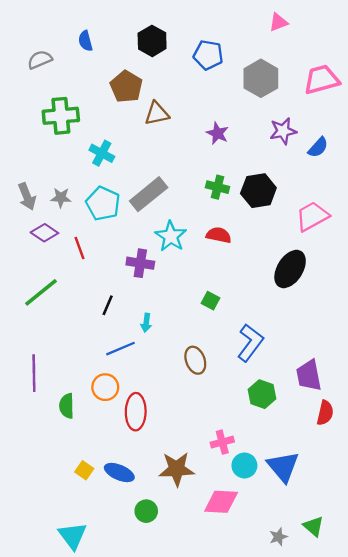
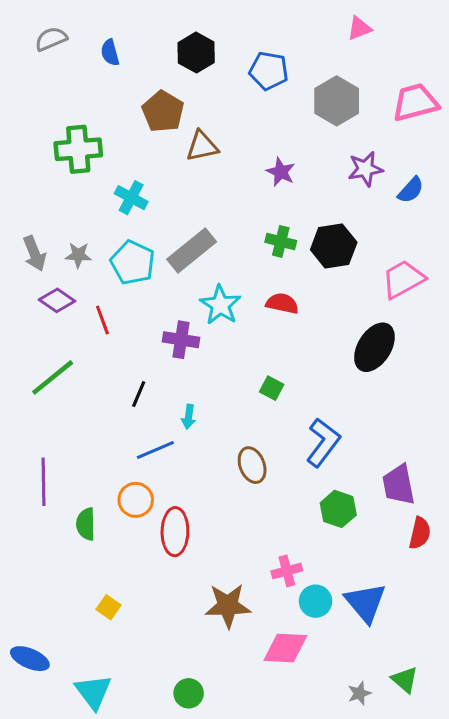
gray semicircle: (40, 60) -> (51, 39), moved
blue ellipse: (119, 473) -> (30, 659), moved
green circle: (146, 511) -> (189, 693), moved

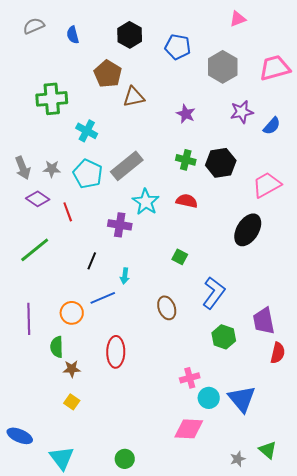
orange circle: (136, 500) -> (72, 313), moved
brown star: (228, 606) -> (72, 369), moved, size x0.6

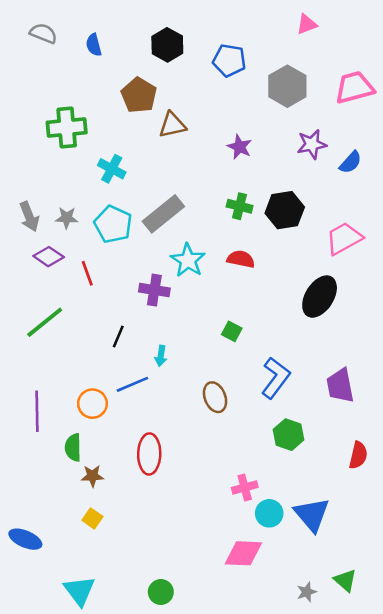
gray semicircle: (34, 26) -> (43, 33), turned 45
purple trapezoid: (264, 321) -> (340, 386), moved
blue ellipse: (20, 436) -> (25, 539), moved

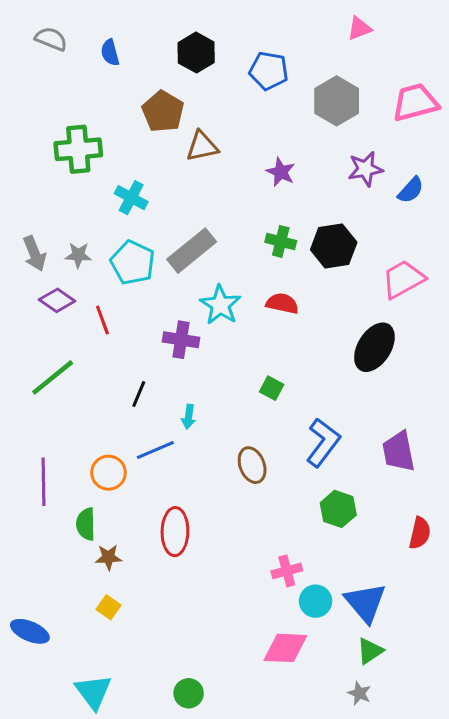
green triangle: (345, 580) -> (370, 651), moved, turned 45
gray star: (307, 592) -> (359, 693), turned -30

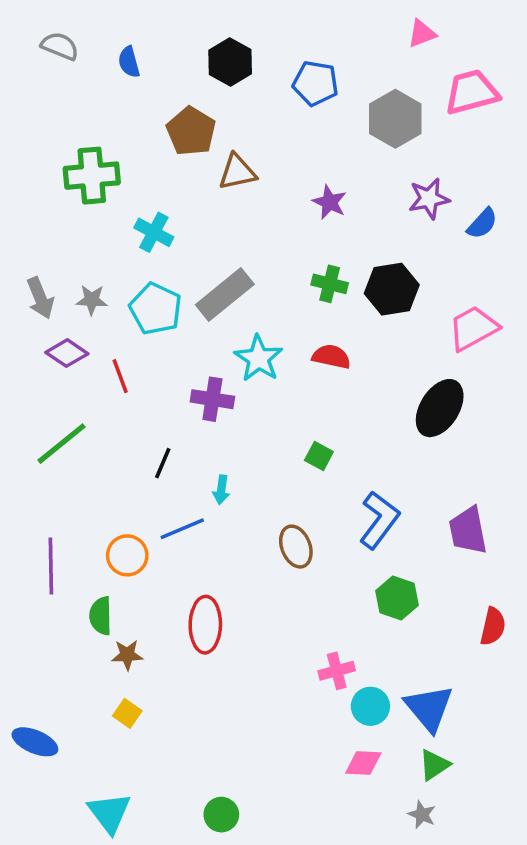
pink trapezoid: (415, 102) -> (472, 92), moved
pink diamond: (285, 648) -> (363, 763), moved, size x0.7

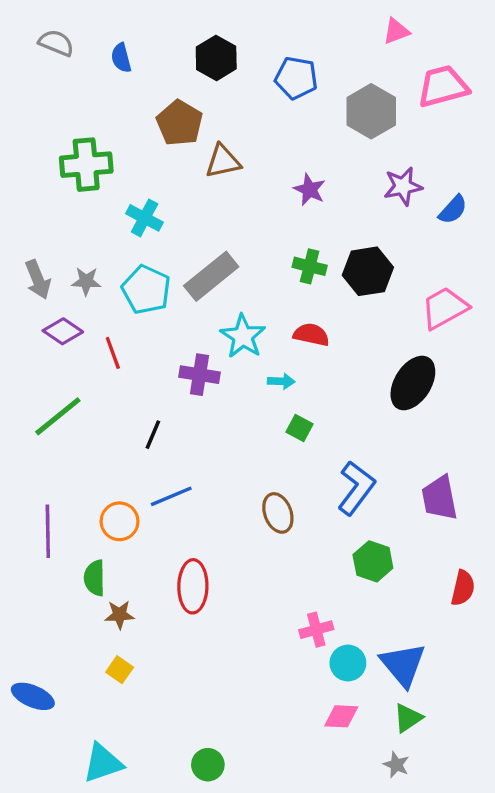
cyan arrow: (221, 490) -> (281, 381), moved, turned -96
cyan triangle: (109, 813) -> (103, 763), turned 48

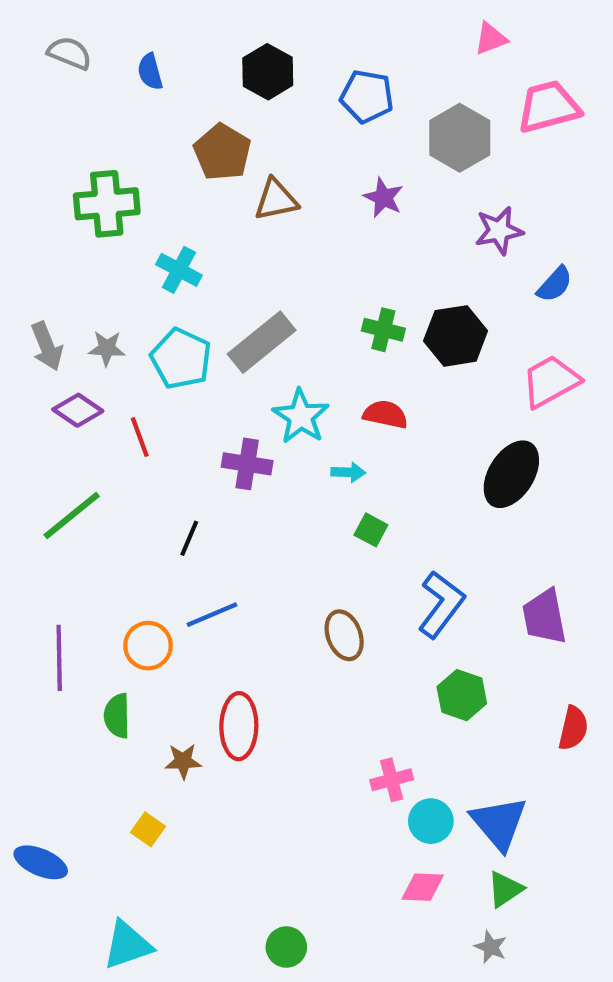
purple star: (310, 190) -> (383, 198), moved
blue semicircle: (453, 210) -> (555, 284), moved
brown star: (120, 615) -> (183, 761), moved
green circle: (208, 765) -> (286, 947), moved

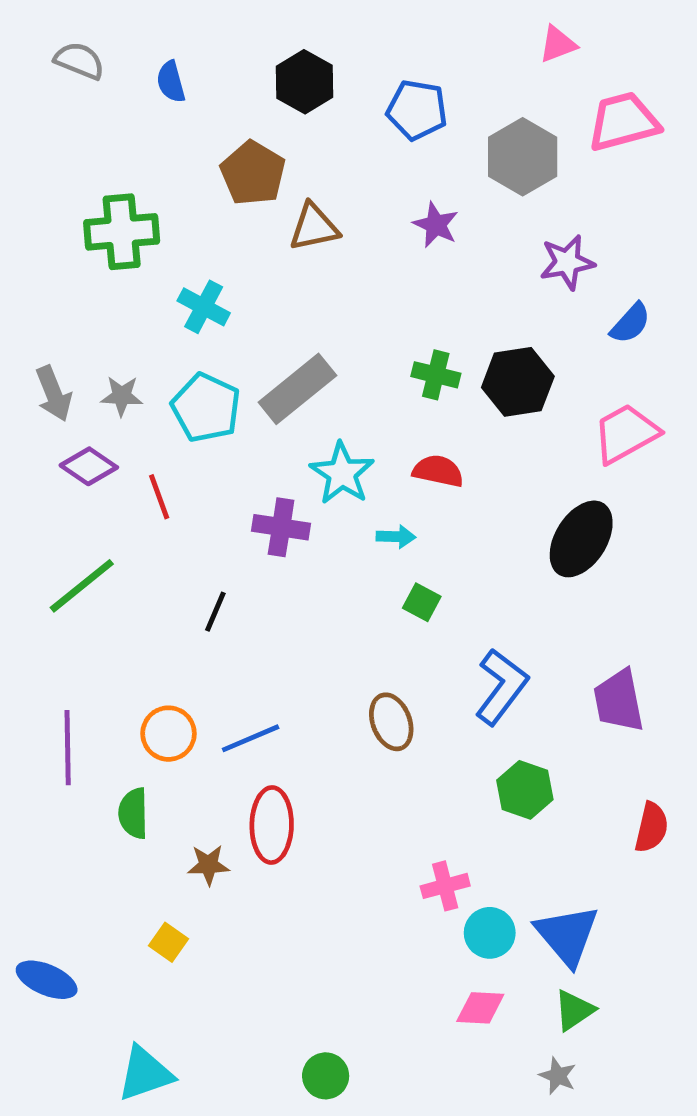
blue line: (212, 615) -> (251, 738), moved

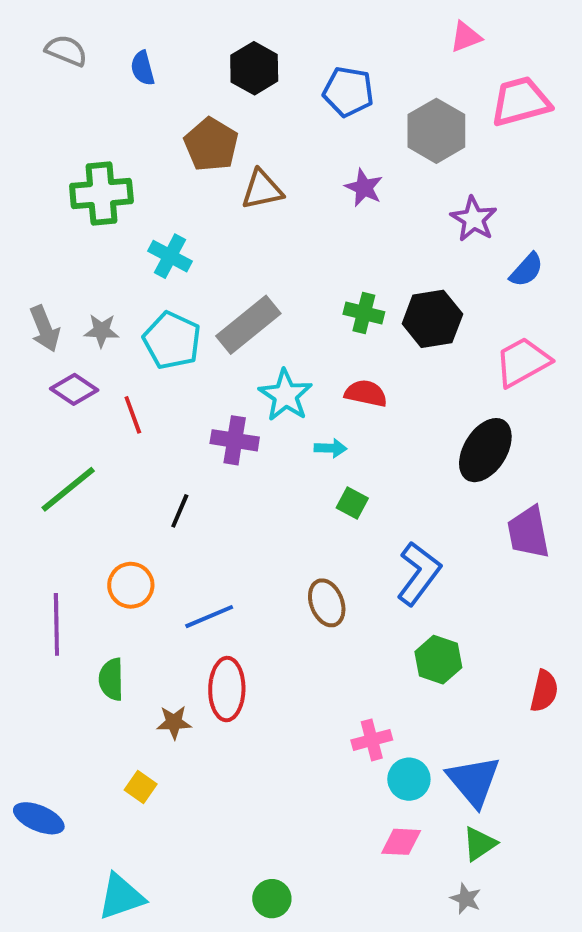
purple star: (567, 262) -> (474, 219), turned -30
purple trapezoid: (619, 701) -> (528, 532), moved
orange circle: (169, 734) -> (131, 585), moved

